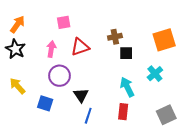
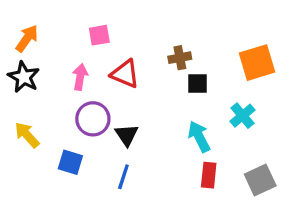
red triangle: (80, 47) -> (125, 74), turned 42
black triangle: (81, 95) -> (127, 135), moved
red rectangle: (123, 112) -> (209, 175), moved
blue line: (88, 116) -> (123, 177), moved

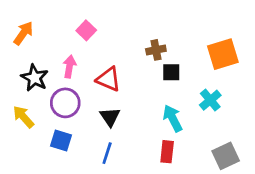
pink square: (99, 35) -> (86, 30), turned -36
red triangle: (125, 74) -> (108, 79), moved
black star: (24, 77) -> (35, 78), moved
purple circle: (93, 119) -> (65, 103), moved
red rectangle: (209, 175) -> (167, 152), moved

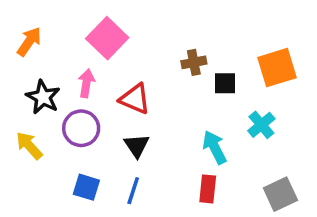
pink square: (86, 30) -> (107, 38), size x1.6
black square: (171, 72) -> (225, 83), moved
blue square: (61, 141) -> (86, 187), moved

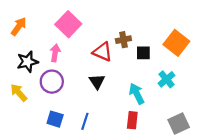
orange square: (277, 68) -> (176, 43), turned -35
black star: (43, 97) -> (28, 62), turned 30
red triangle: (135, 99) -> (103, 52), moved
black triangle: (137, 146) -> (97, 82), moved

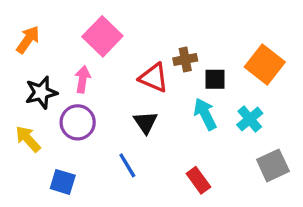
cyan arrow: (137, 94) -> (205, 114), moved
blue square: (55, 119) -> (63, 182), moved
red rectangle: (132, 120) -> (198, 180), turned -42
blue line: (85, 121) -> (127, 165), moved, turned -49
gray square: (179, 123) -> (273, 165), moved

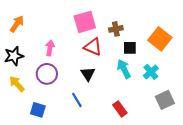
pink square: (102, 36) -> (85, 22), moved, turned 30
brown cross: (185, 59) -> (116, 29), moved
black star: (41, 93) -> (14, 56), moved

